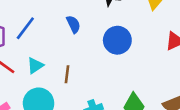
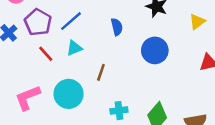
cyan triangle: (35, 66) -> (74, 48), moved

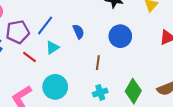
purple pentagon: (38, 22) -> (18, 32), turned -30
blue semicircle: (117, 27) -> (78, 32), moved
brown line: (101, 72) -> (98, 63), moved

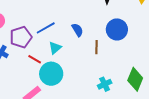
blue line: (45, 25) -> (46, 28), turned 30
brown line: (98, 63) -> (96, 47), moved
cyan circle: (55, 87) -> (51, 74), moved

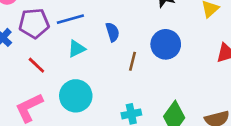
red line: (35, 59) -> (36, 65), moved
cyan circle: (51, 74) -> (76, 96), moved

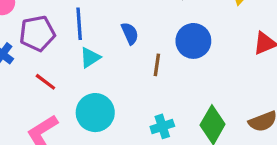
blue line: (70, 19) -> (79, 24), turned -72

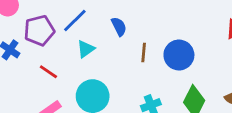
blue line: (79, 24) -> (75, 20), turned 52
blue circle: (193, 41) -> (179, 55), moved

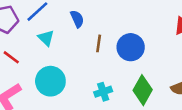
cyan triangle: (86, 49) -> (46, 38), turned -42

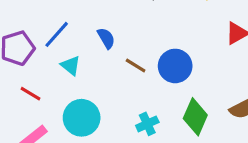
brown line: (99, 43) -> (136, 65), turned -60

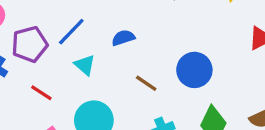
blue semicircle: (106, 38) -> (123, 38), turned -80
brown line: (136, 65) -> (146, 83), moved

